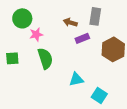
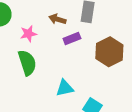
pink star: (36, 34) -> (28, 34), moved

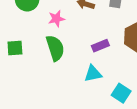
purple rectangle: (72, 38) -> (100, 46), moved

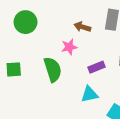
pink star: (56, 19) -> (69, 47), moved

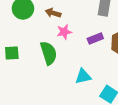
brown arrow: (82, 27) -> (53, 13), moved
purple rectangle: (97, 67) -> (95, 39), moved

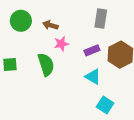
cyan triangle: (83, 76) -> (93, 77), moved, turned 42

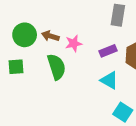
green circle: (21, 21) -> (25, 35), moved
brown arrow: (50, 25) -> (50, 36), moved

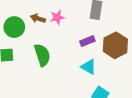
brown arrow: (50, 36) -> (38, 18), moved
pink star: (74, 43) -> (57, 17), moved

